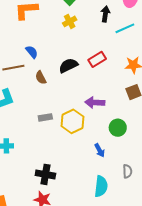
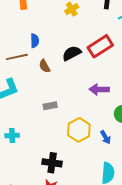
blue semicircle: (32, 52) -> (35, 41), turned 40
red rectangle: (97, 59) -> (100, 46), size x1.4
yellow hexagon: (72, 121) -> (79, 130), moved

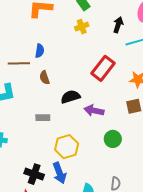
red rectangle: (100, 46) -> (103, 68), turned -30
black semicircle: (72, 53) -> (70, 97), moved
blue arrow: (105, 137) -> (59, 173), moved, size x1.5

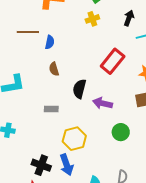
brown line: (19, 63) -> (28, 32), moved
black semicircle: (70, 97) -> (79, 89), turned -60

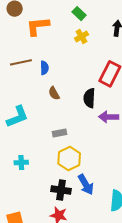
black semicircle: (79, 89) -> (89, 98), moved
yellow hexagon: (74, 139) -> (69, 158), moved

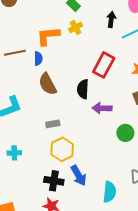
orange L-shape: (38, 26) -> (48, 36), moved
brown semicircle: (54, 93) -> (48, 84), size x1.6

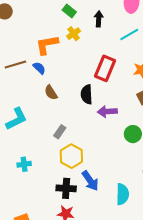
black arrow: (111, 20) -> (99, 19), moved
blue semicircle: (38, 59) -> (39, 68), turned -40
brown semicircle: (48, 84) -> (51, 93), size x0.7
gray rectangle: (53, 124) -> (60, 132), turned -40

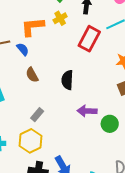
red rectangle: (105, 68) -> (89, 39), moved
purple arrow: (107, 112) -> (87, 111), moved
yellow hexagon: (71, 156) -> (30, 141), moved

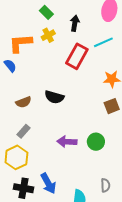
brown semicircle: (32, 75) -> (23, 102), moved, turned -84
black semicircle: (67, 80) -> (54, 97), turned -78
purple arrow: (87, 111) -> (67, 142), moved

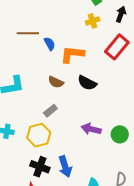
orange L-shape: (20, 43) -> (72, 54), moved
brown semicircle: (23, 102) -> (56, 82), turned 35

